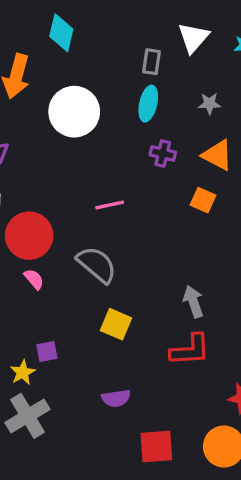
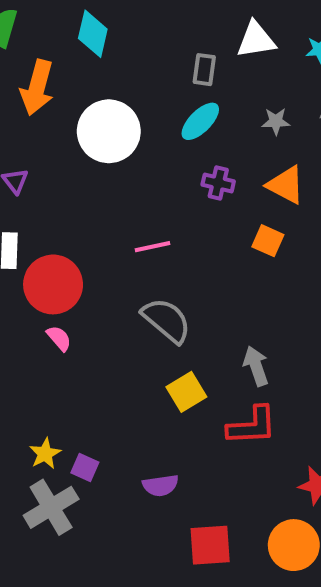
white triangle: (193, 38) -> (256, 40), turned 40
cyan ellipse: (148, 104) -> (200, 121), turned 32
gray semicircle: (97, 265) -> (166, 320), moved
yellow square: (116, 324) -> (186, 392), moved, turned 36
purple square: (47, 352) -> (85, 468), moved, turned 35

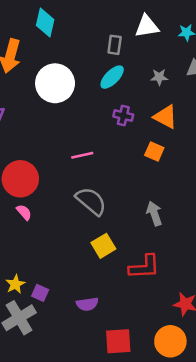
gray arrow: (256, 366) -> (154, 214), moved

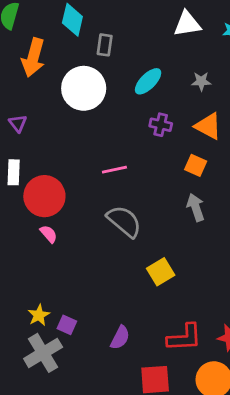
gray rectangle: (115, 45) -> (105, 45), moved
gray arrow: (154, 214) -> (196, 207), moved
yellow square: (103, 246) -> (161, 272), moved
red L-shape: (144, 267) -> (184, 338), moved
purple semicircle: (87, 304) -> (120, 338), turned -55

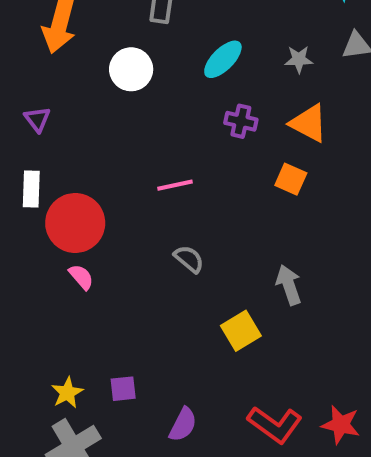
white circle: (84, 88) -> (131, 69), size x0.7
gray arrow: (196, 207) -> (289, 285), moved
gray semicircle: (124, 221) -> (189, 259), size x0.6
purple square: (67, 325) -> (123, 389), moved, turned -30
red L-shape: (184, 338) -> (275, 425), turned 39

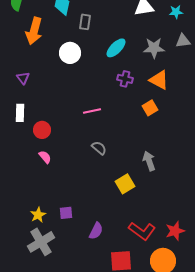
gray star: (299, 59) -> (154, 48), size x1.5
orange square: (291, 179) -> (150, 108), turned 35
red circle: (75, 223) -> (42, 130), size x0.6
red star: (341, 425) -> (175, 231), turned -30

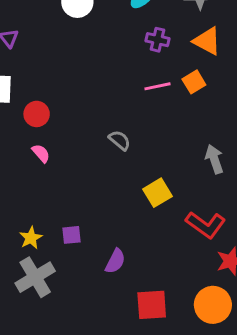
pink line: (92, 111) -> (158, 86), moved
gray arrow: (149, 161) -> (214, 159), moved
red L-shape: (142, 231) -> (206, 225), moved

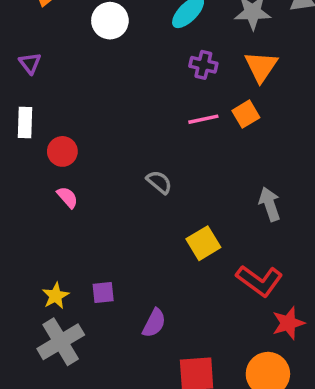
orange triangle: (207, 41) -> (261, 67), turned 36

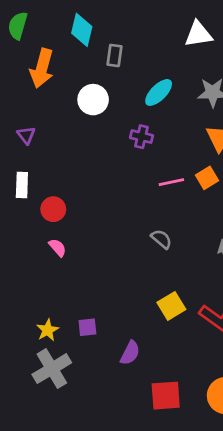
purple cross: (203, 65) -> (141, 137), moved
gray semicircle: (159, 182) -> (161, 239), moved
yellow square: (203, 243) -> (171, 306), moved

